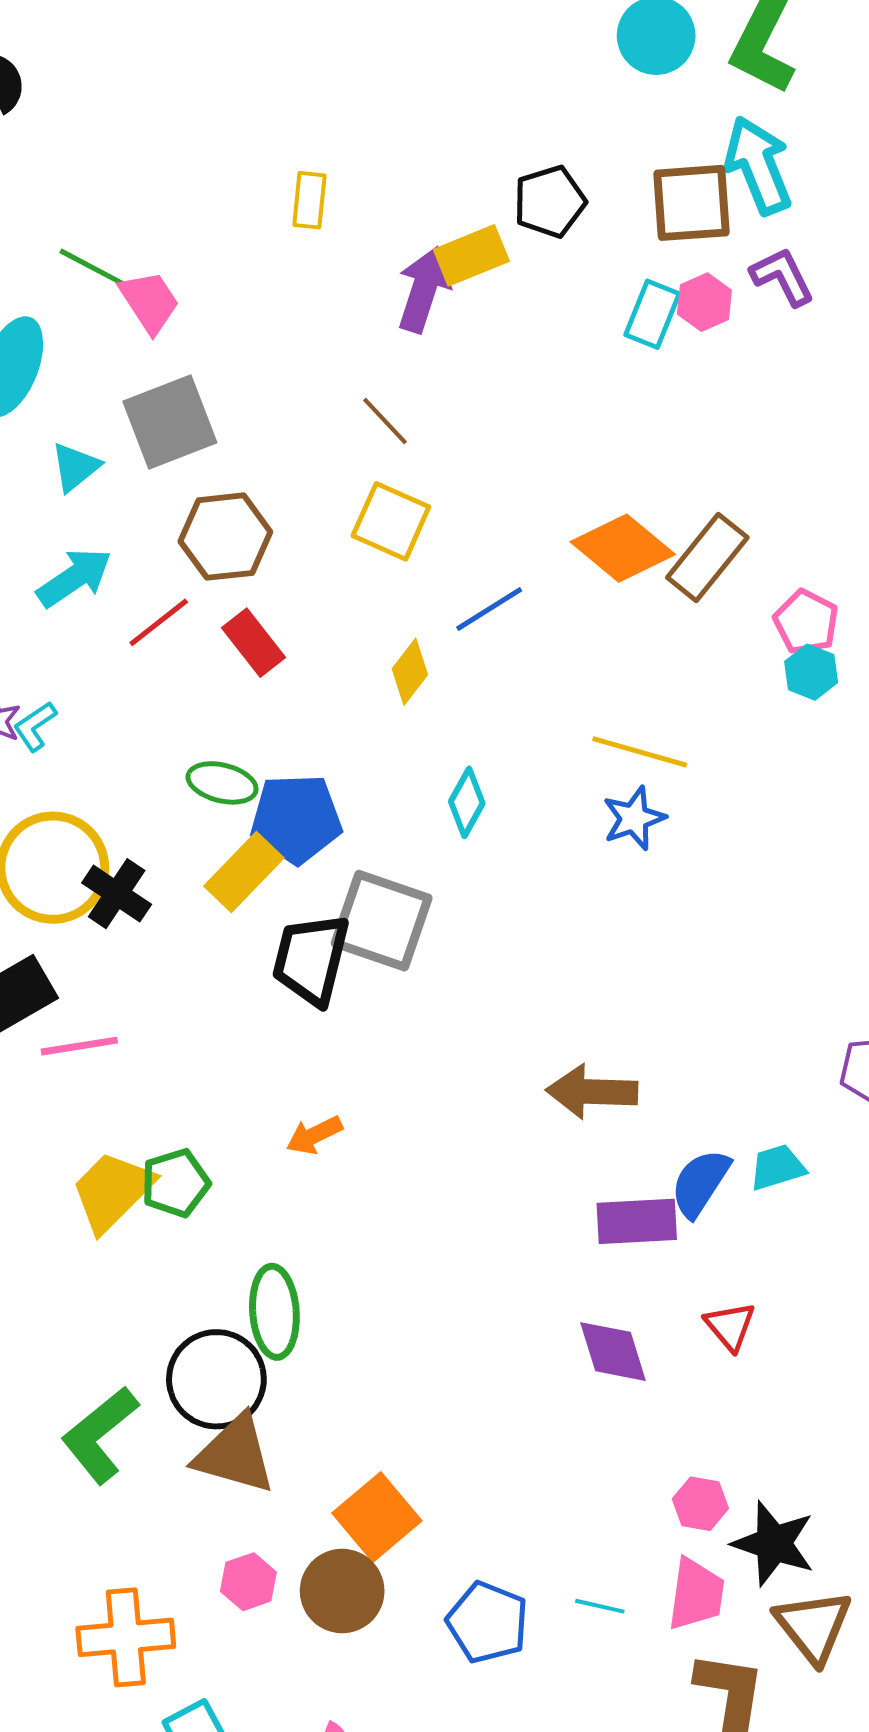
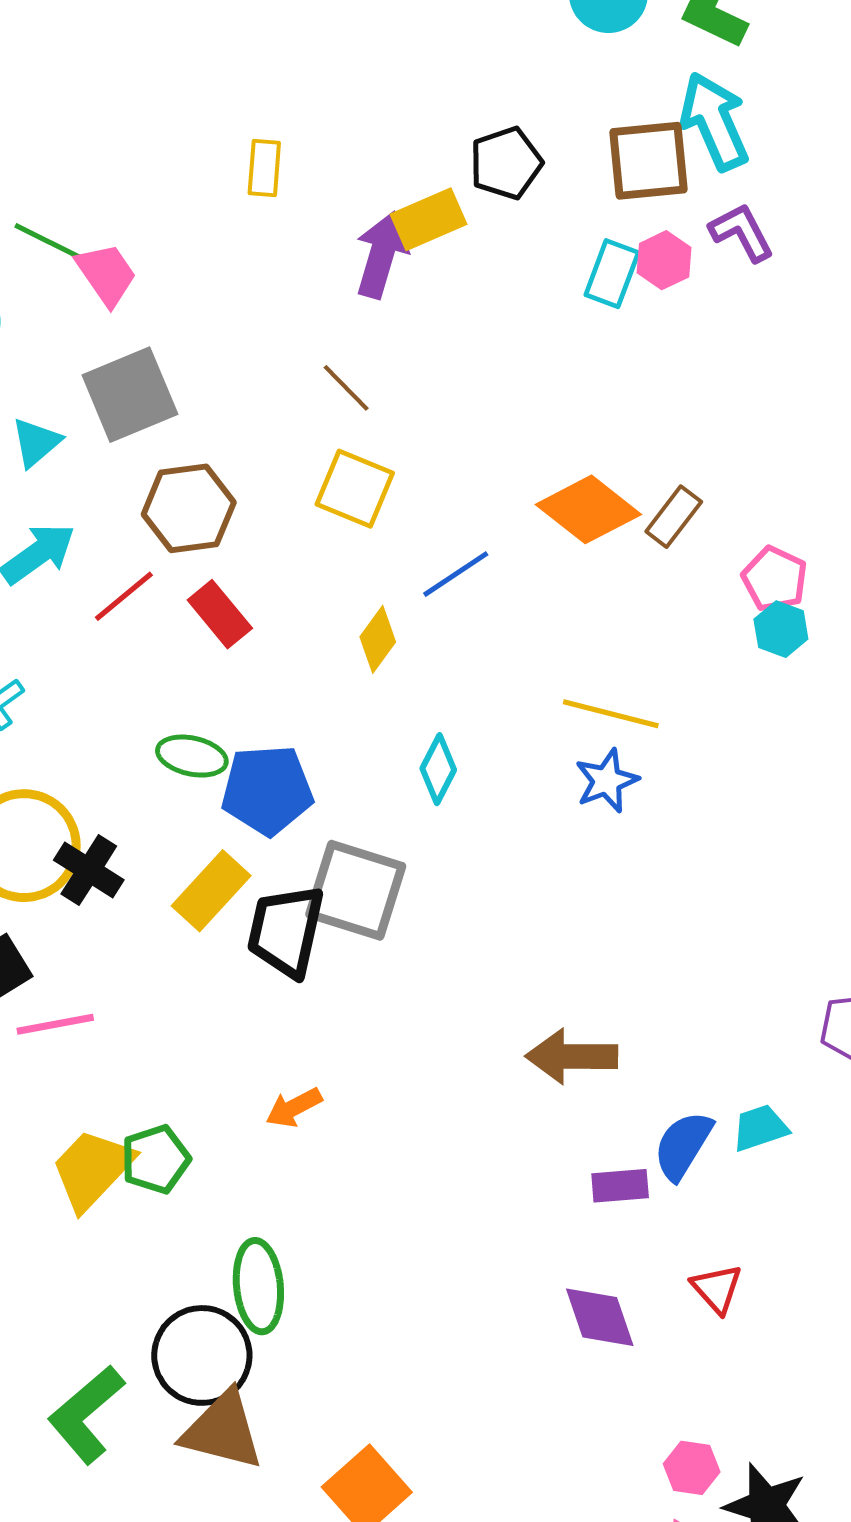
brown rectangle: (707, 557) -> (674, 517), size x0.7
yellow rectangle: (244, 872) -> (211, 891), moved
purple rectangle: (637, 1221) -> (620, 1186), size x0.7

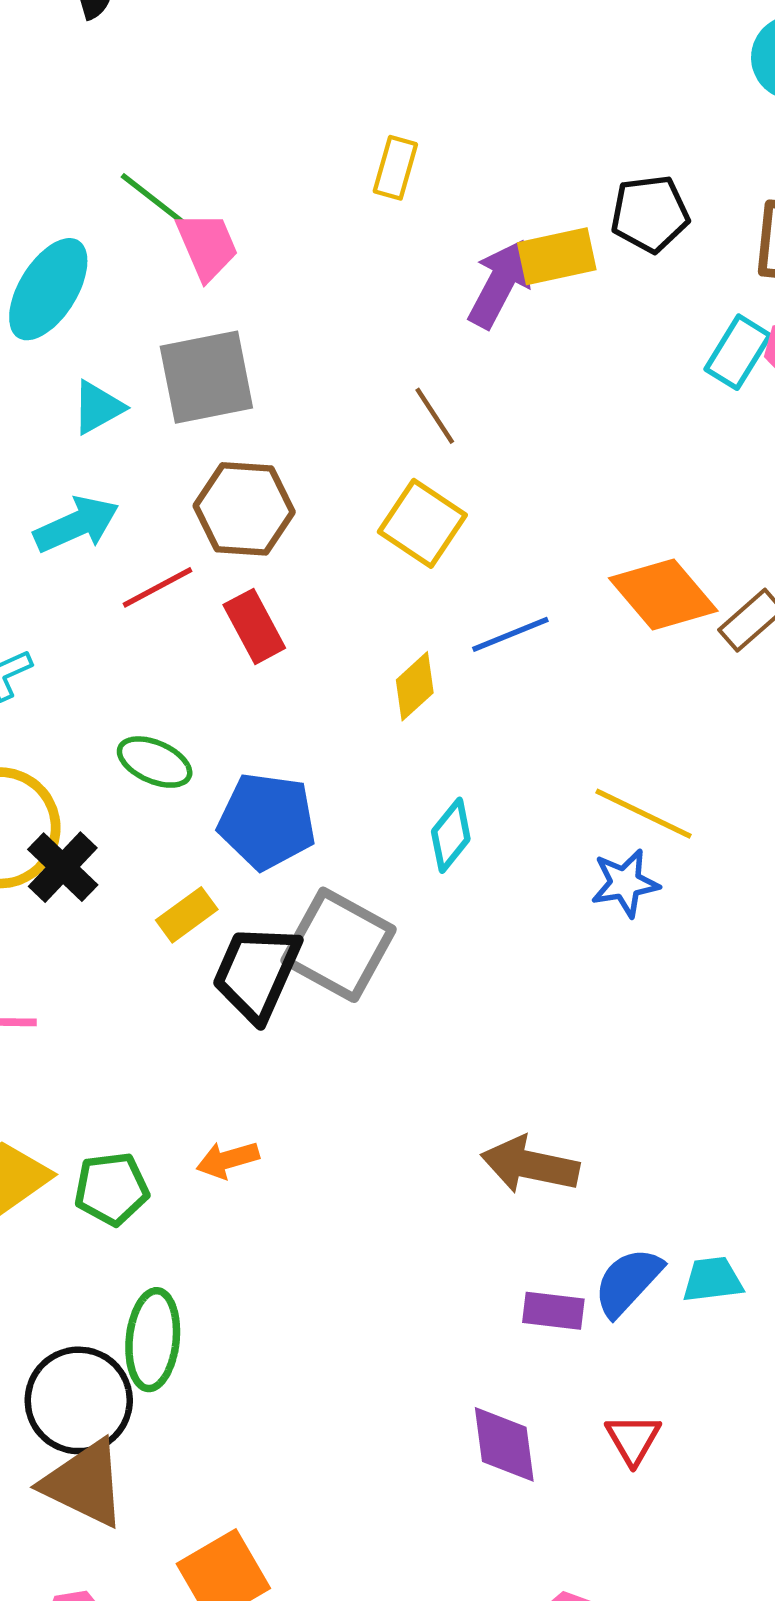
green ellipse: (192, 756) -> (155, 762), moved
yellow rectangle: (211, 891) -> (187, 915), size x0.7
green pentagon: (156, 1159) -> (111, 1189), moved

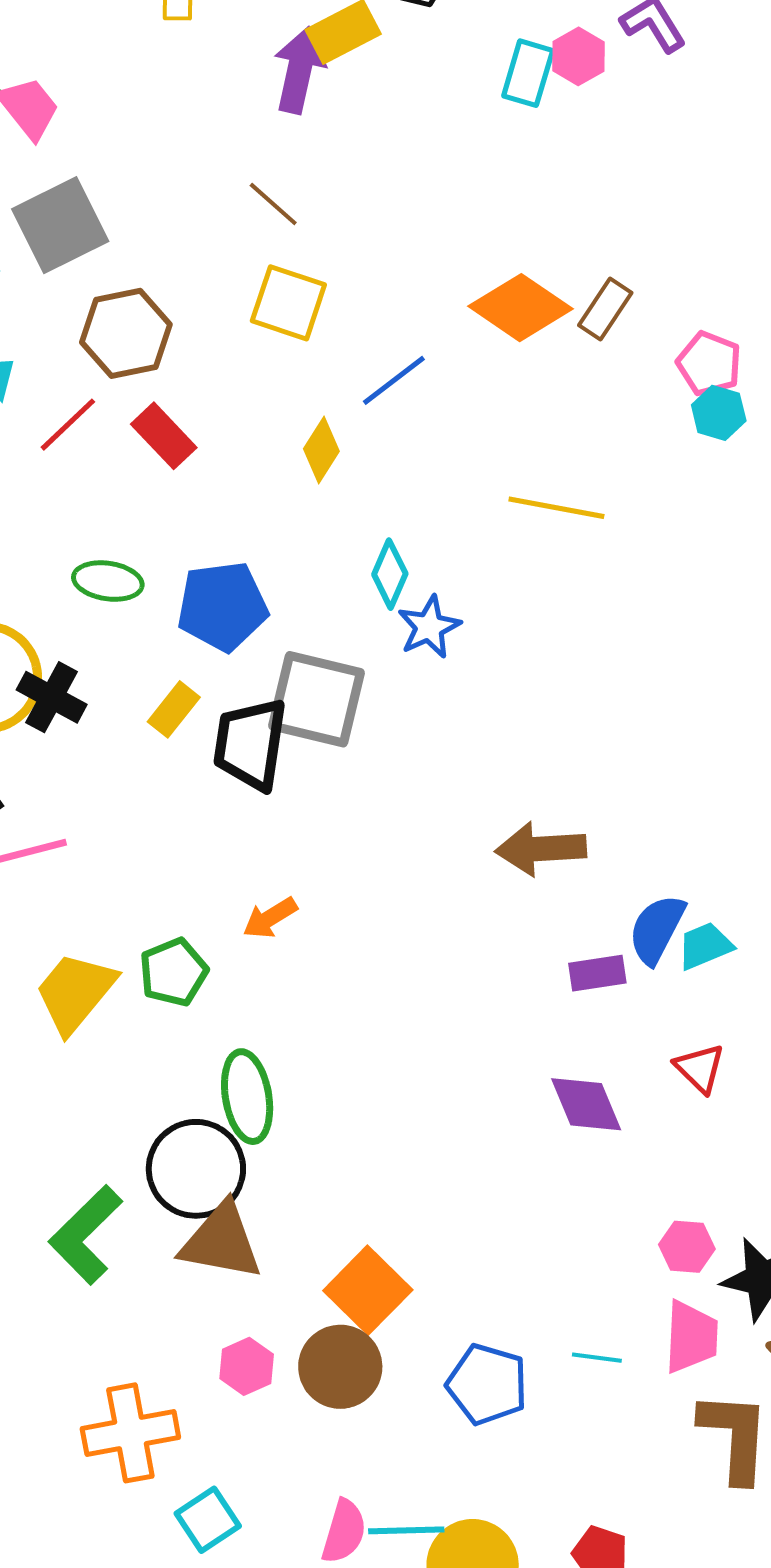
blue star: (625, 883) -> (429, 627), moved
cyan trapezoid: (713, 1280) -> (705, 946), moved

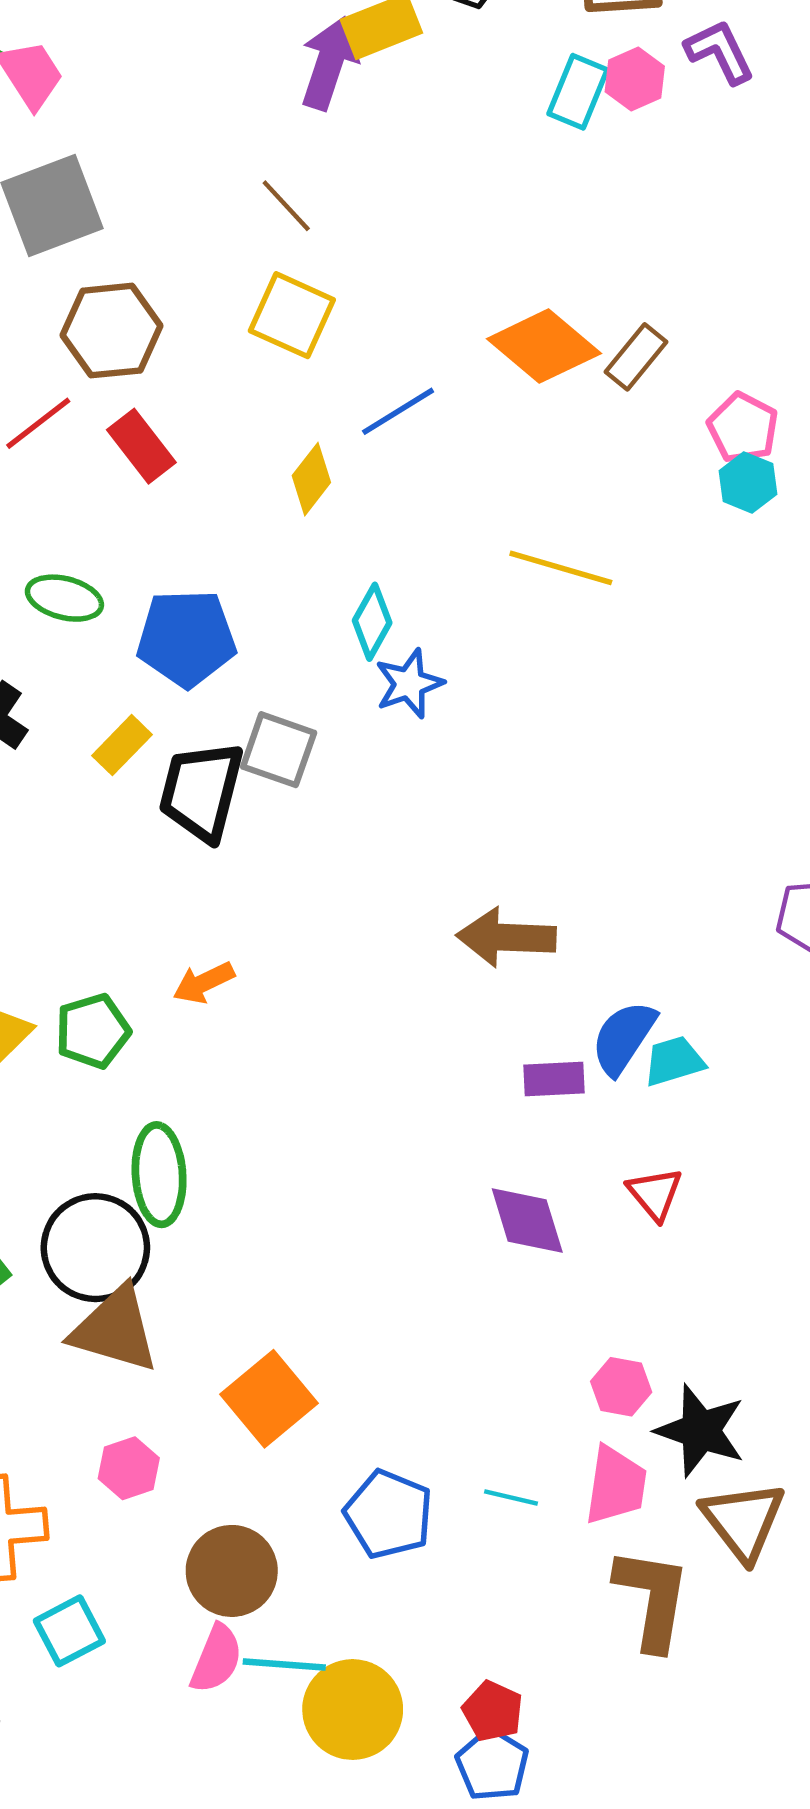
gray square: (317, 699) -> (279, 750), size x0.7
brown circle: (340, 1367) -> (232, 1571), moved

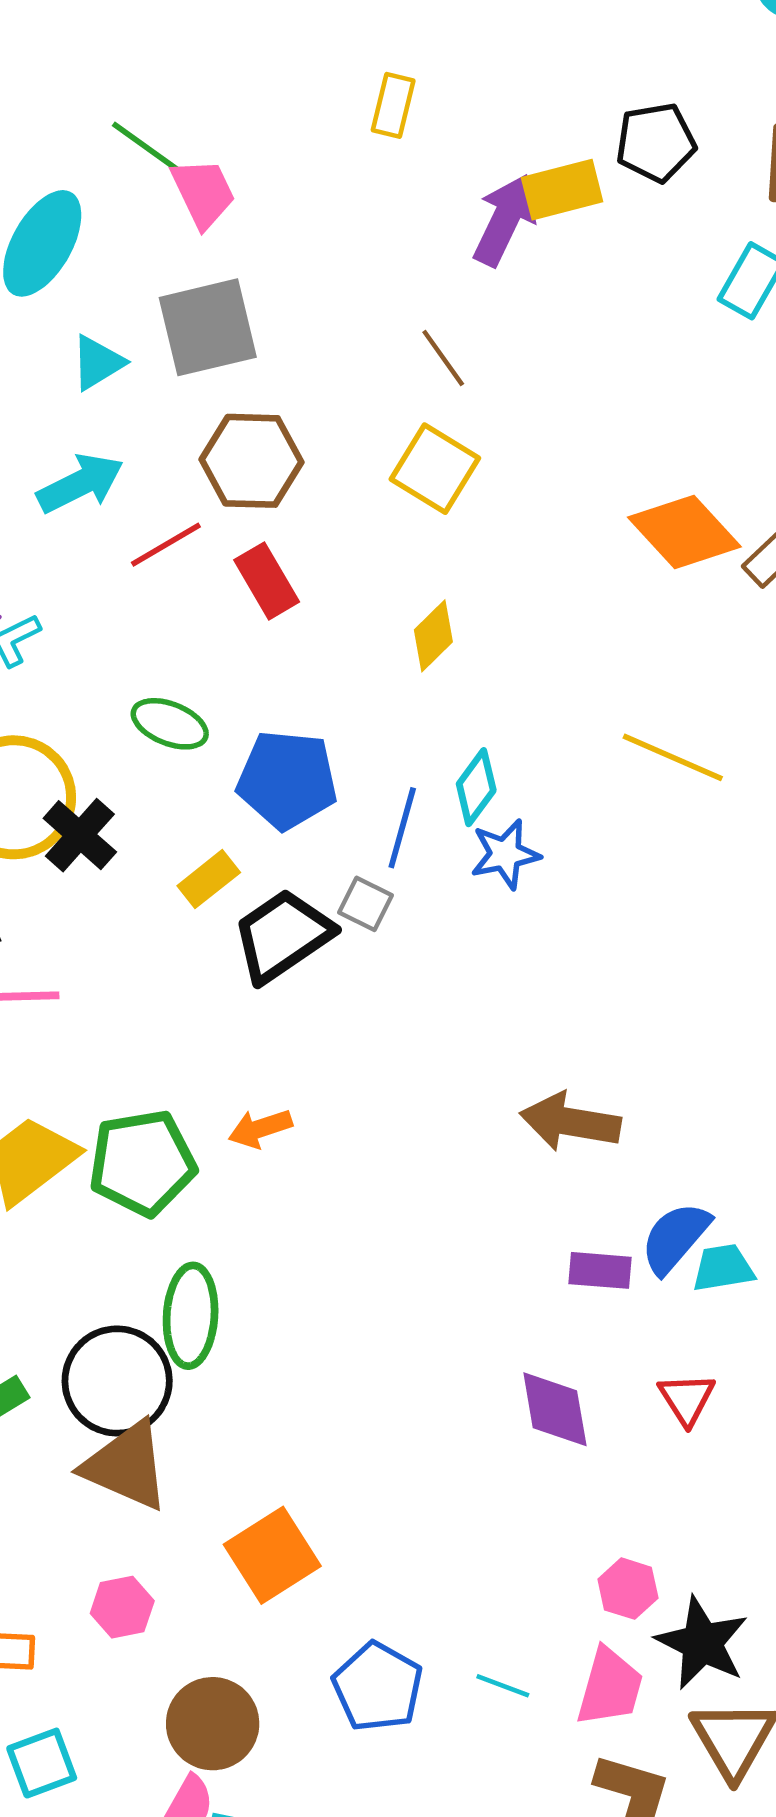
blue line: (398, 411) -> (402, 828), moved, turned -50
gray square: (279, 750) -> (365, 904), size x0.7
black trapezoid: (201, 791) -> (283, 936), turned 34
green pentagon: (93, 1031) -> (142, 1163), size x1.4

